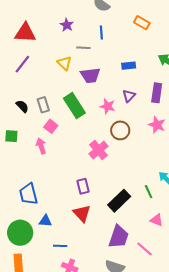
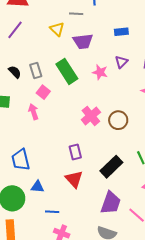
brown circle: (120, 130) -> (118, 120), moved

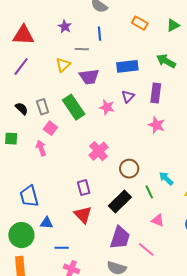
yellow triangle: (57, 29) -> (63, 65), turned 35
blue rectangle: (121, 32) -> (127, 66), size x1.5
brown circle: (118, 120) -> (129, 169), moved

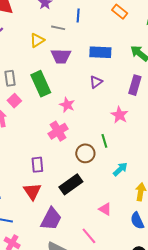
purple rectangle: (156, 93) -> (135, 85), moved
pink star: (107, 107) -> (67, 105), moved
cyan arrow: (166, 178) -> (120, 169), turned 84
green line: (149, 192) -> (104, 141), moved
purple trapezoid: (120, 238) -> (51, 219), moved

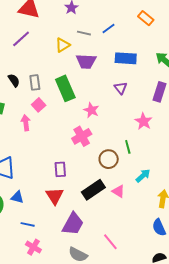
blue line: (78, 15) -> (109, 28), moved, turned 48
purple triangle: (96, 82) -> (121, 88), turned -32
pink triangle: (105, 209) -> (118, 191), moved

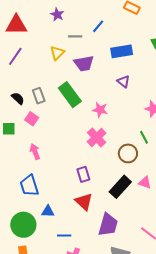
pink square: (39, 105) -> (32, 119), moved
pink arrow: (26, 123) -> (35, 152), moved

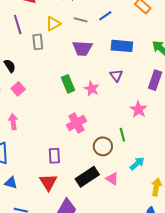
yellow triangle: (57, 53) -> (53, 24), moved
purple line: (15, 56) -> (18, 24), turned -66
green rectangle: (70, 95) -> (68, 84), moved, size x0.7
gray rectangle: (39, 96) -> (38, 42), moved
pink star: (100, 110) -> (92, 89), moved

